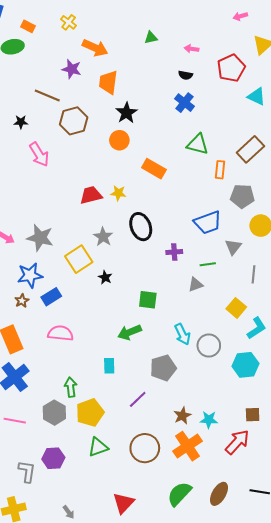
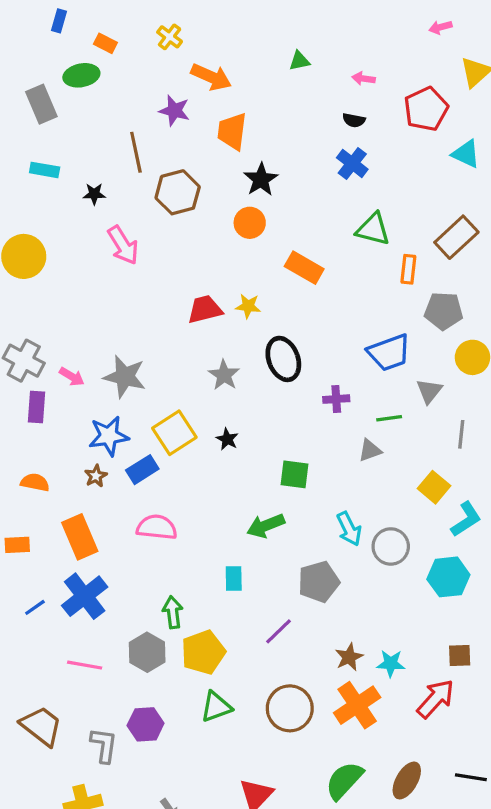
brown line: (47, 96) -> (136, 152), turned 55
yellow square: (79, 259) -> (174, 433), moved

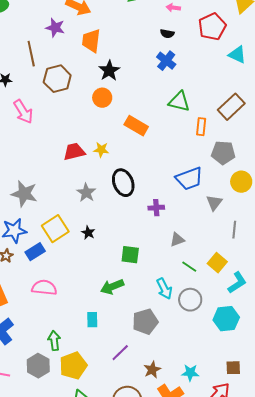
green line: (389, 418) -> (189, 267), moved, turned 42
brown star: (349, 657) -> (152, 370), moved

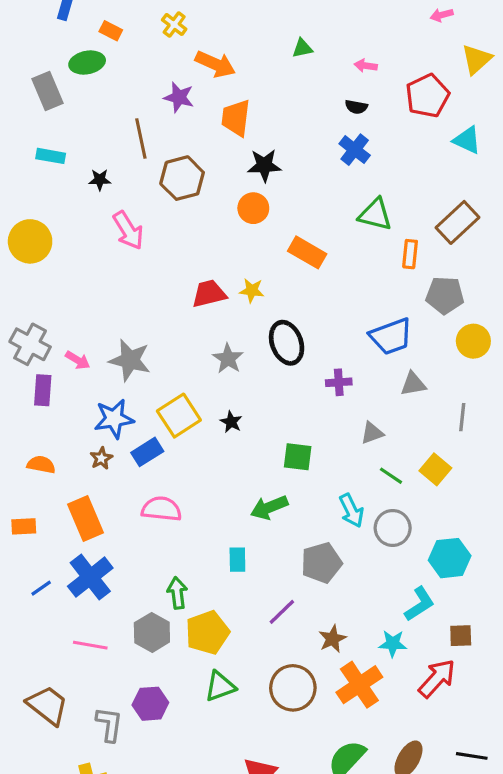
black star: (109, 71) -> (264, 165), turned 30
gray triangle: (214, 203) -> (413, 384), moved, turned 42
cyan L-shape: (237, 283) -> (420, 604), moved

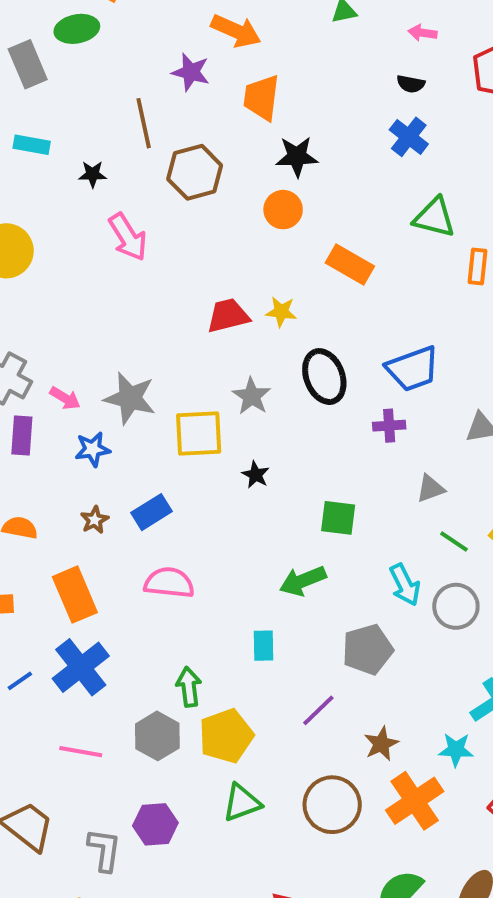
blue trapezoid: (391, 336) -> (413, 369), moved
yellow square: (179, 416) -> (199, 433), moved, turned 30
blue star: (114, 419) -> (93, 449), moved, size x0.7

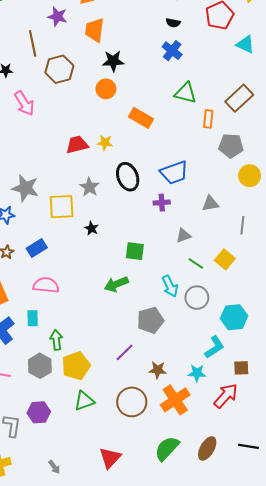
cyan rectangle: (263, 646) -> (33, 318), moved
brown star: (381, 744) -> (158, 370), turned 30

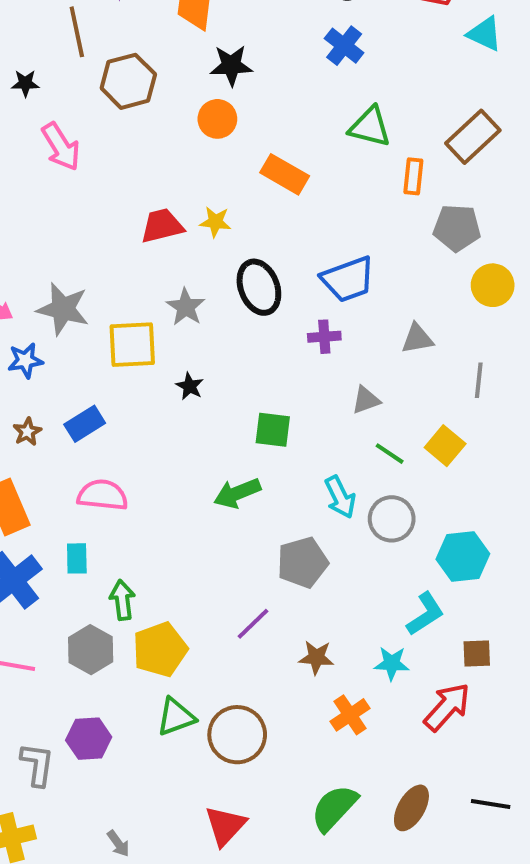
orange cross: (175, 400) -> (350, 715), size x0.7
brown circle: (132, 402) -> (237, 735), moved

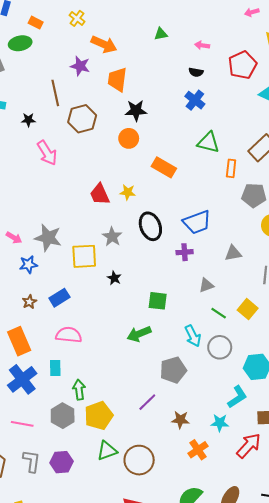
red trapezoid: (162, 226) -> (100, 194), turned -100
gray L-shape: (37, 764) -> (31, 461), moved

